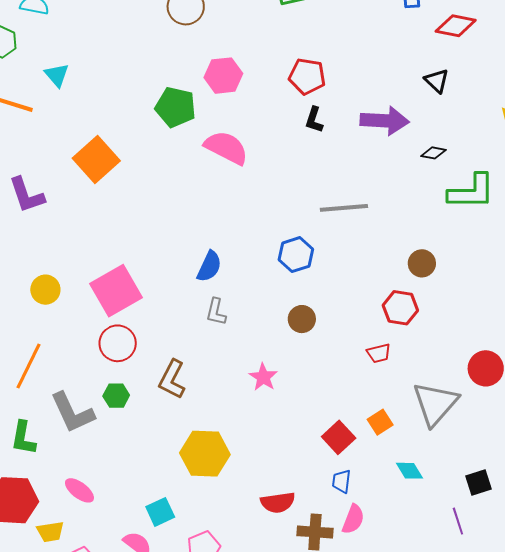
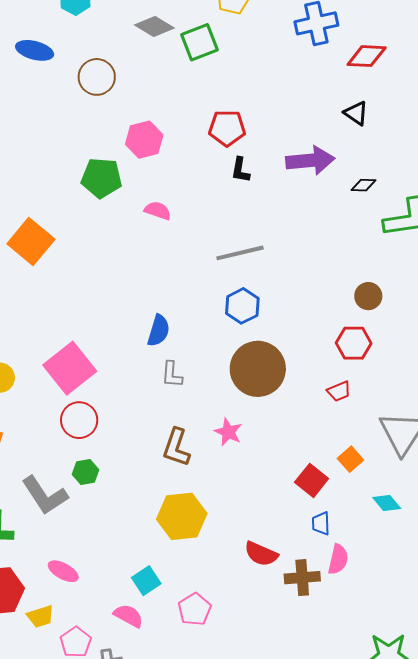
pink semicircle: (226, 148) -> (158, 211), size x0.6
gray line: (344, 208) -> (240, 253), moved
brown circle: (302, 319) -> (258, 369), size x2.0
brown L-shape: (172, 379) -> (176, 447), moved
red semicircle: (278, 502) -> (261, 554), turned 40

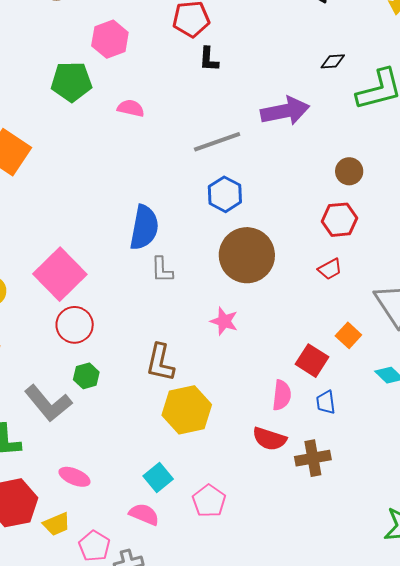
purple arrow: (310, 160) -> (285, 111), moved
blue semicircle: (159, 331) -> (144, 227), size x1.4
brown L-shape: (176, 447) -> (160, 363), moved
pink semicircle: (338, 559) -> (282, 395), moved

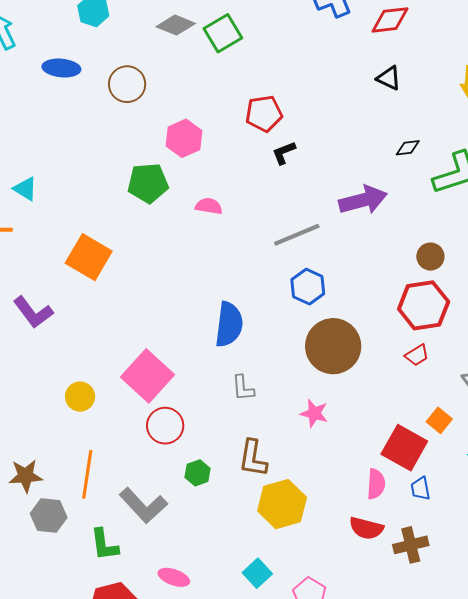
black L-shape: (209, 59) -> (284, 153), turned 68
red hexagon: (339, 220) -> (424, 305), size x1.4
gray L-shape: (162, 270) -> (243, 388), moved
red square: (312, 361) -> (404, 448), size x1.4
green hexagon: (86, 376) -> (198, 473), moved

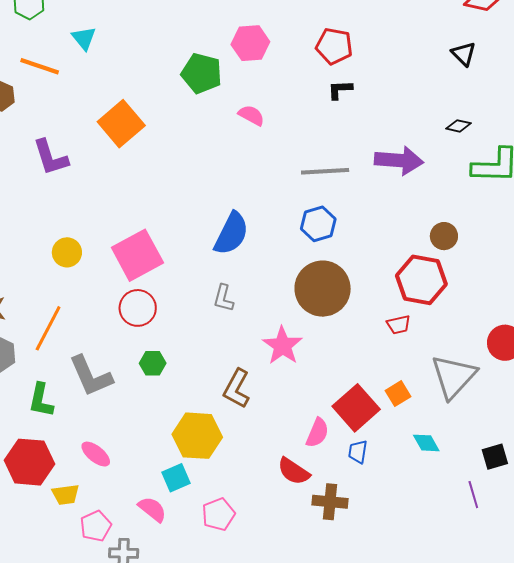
pink star: (314, 413) -> (282, 346), size x1.4
brown L-shape: (253, 458) -> (237, 389), moved
yellow hexagon: (282, 504) -> (197, 436), moved

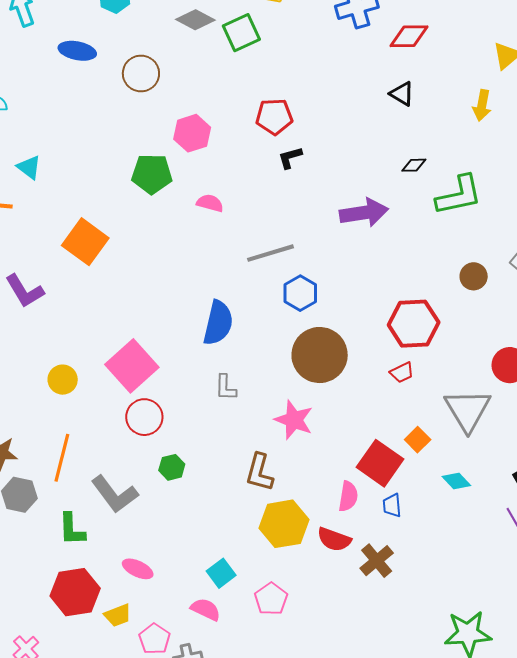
gray line: (325, 171) -> (270, 253), moved
brown circle: (444, 236) -> (474, 276), moved
yellow hexagon: (197, 436) -> (284, 524), moved
brown cross: (330, 502) -> (377, 561), turned -32

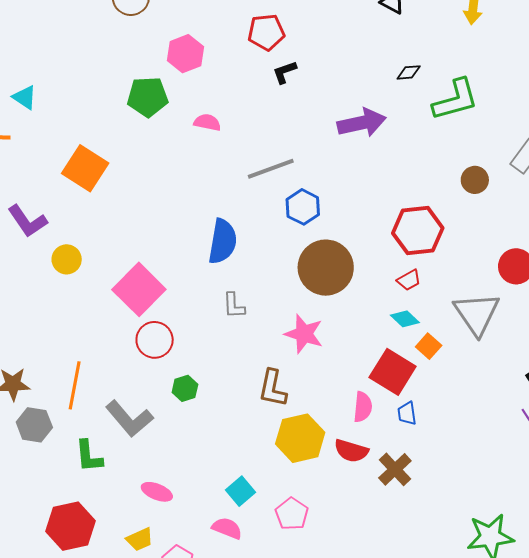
yellow circle: (63, 380) -> (67, 259), moved
cyan diamond: (456, 481) -> (405, 319), moved
red hexagon: (75, 592) -> (71, 526), moved

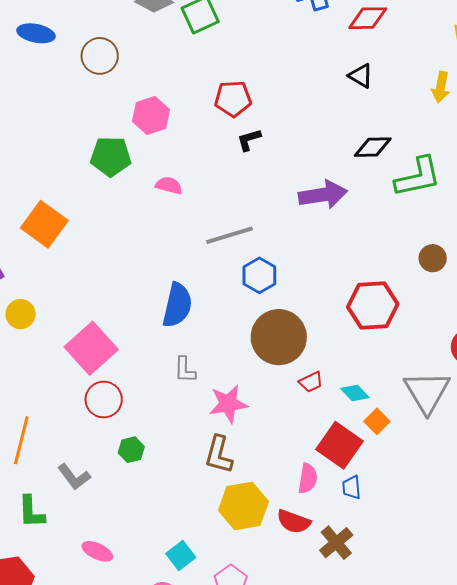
black diamond: (409, 72) -> (373, 147), size x1.5
red trapezoid: (409, 280) -> (311, 382), moved
pink star: (304, 334) -> (228, 404), moved, turned -30
gray L-shape: (129, 419) -> (74, 477), size x0.7

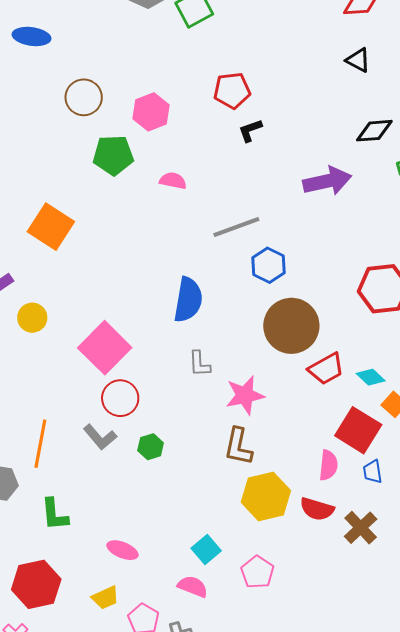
brown circle: (100, 56) -> (84, 97), moved
red trapezoid: (311, 382) -> (326, 369), size x1.5
gray L-shape: (74, 477) -> (100, 437), moved

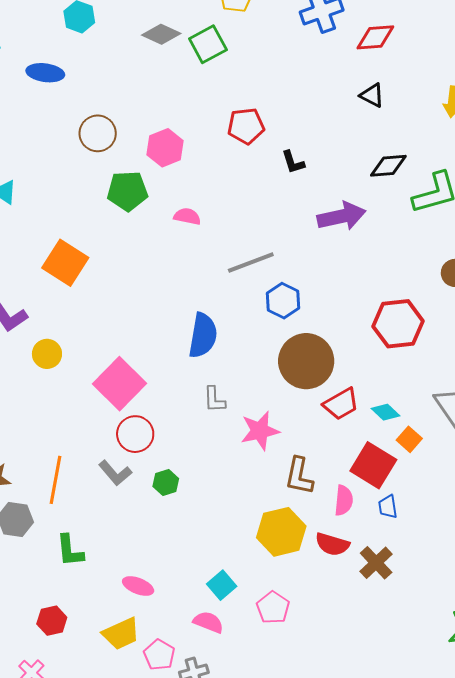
black L-shape: (250, 130) -> (293, 162), moved, turned -88
brown L-shape: (238, 447) -> (299, 476), moved
red hexagon: (36, 584) -> (52, 621), size x0.6
yellow trapezoid: (105, 598) -> (121, 634), size x1.4

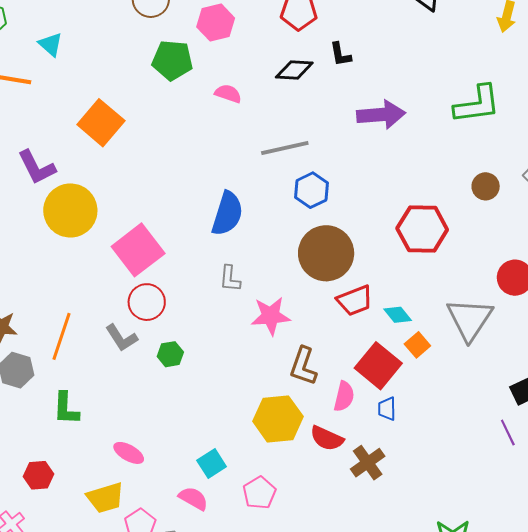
black diamond: (388, 166) -> (294, 70), moved
yellow circle: (47, 354) -> (70, 210), size x1.8

